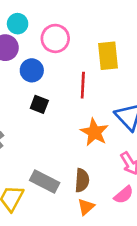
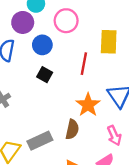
brown semicircle: (82, 180) -> (72, 129), moved
gray rectangle: (45, 182) -> (40, 141), turned -60

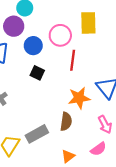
pink circle: (66, 21) -> (60, 35), moved
yellow rectangle: (109, 42) -> (88, 23), moved
orange star: (88, 105) -> (79, 98), turned 30

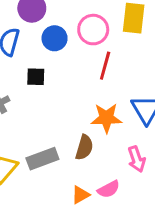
black square: (37, 73) -> (36, 77), moved, turned -32
pink semicircle: (98, 149) -> (109, 189), moved

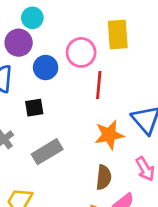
brown semicircle: (84, 147) -> (104, 177), moved
gray rectangle: (42, 159) -> (47, 152), moved

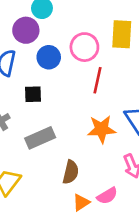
brown semicircle: (104, 177) -> (71, 172), moved

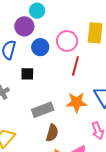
gray rectangle: (40, 138) -> (43, 110), moved

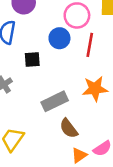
blue circle: (40, 47) -> (59, 38), moved
brown semicircle: (52, 133) -> (69, 128), turned 132

